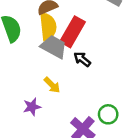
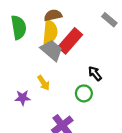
black arrow: (82, 59) -> (95, 73), moved
green circle: (108, 114) -> (84, 93), moved

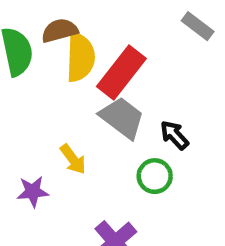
brown semicircle: (53, 15) -> (60, 31), moved
gray trapezoid: (52, 50) -> (122, 118), moved

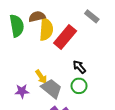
gray rectangle: (198, 26) -> (92, 16), moved
gray trapezoid: (122, 118) -> (52, 89), moved
black arrow: (174, 135) -> (79, 67), moved

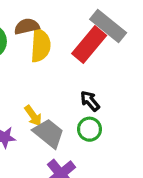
gray rectangle: (92, 16) -> (108, 26), size x1.6
red rectangle: (65, 37) -> (89, 45), moved

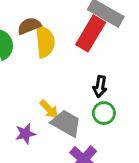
black arrow: (90, 101) -> (100, 86), turned -120

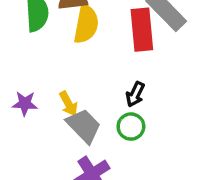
red rectangle: (91, 33) -> (142, 30), turned -52
purple star: (25, 134) -> (25, 103), moved

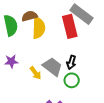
purple star: (25, 103) -> (11, 61), moved
gray trapezoid: (84, 126) -> (52, 67), moved

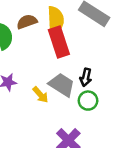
red rectangle: (70, 26) -> (59, 42), moved
yellow semicircle: (39, 28) -> (55, 20), moved

